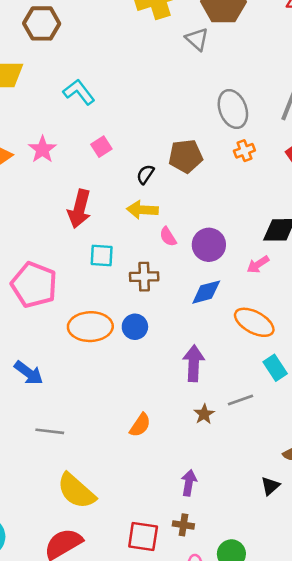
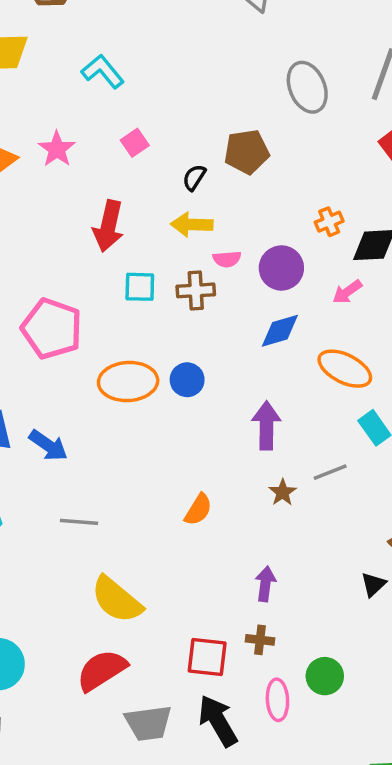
orange cross: (244, 151) -> (329, 222), moved
pink semicircle: (168, 237) -> (227, 259), turned -60
brown cross: (144, 277) -> (196, 290), moved

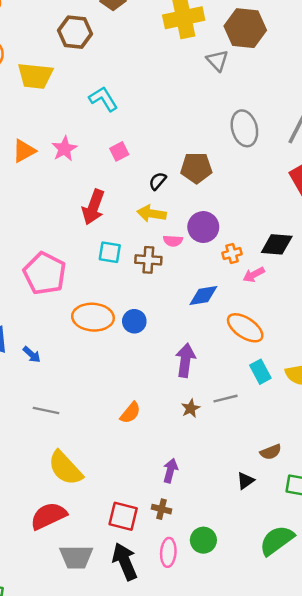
orange cross: (329, 222) -> (232, 253), moved
purple circle: (281, 268) -> (203, 227), moved
blue arrow: (48, 445) -> (32, 354), size x0.7

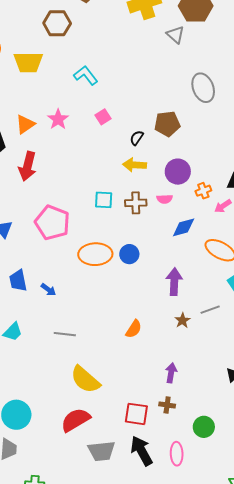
red arrow: (93, 207) -> (28, 166), moved
pink semicircle: (173, 241) -> (165, 199), moved
pink ellipse: (168, 552) -> (177, 454), moved

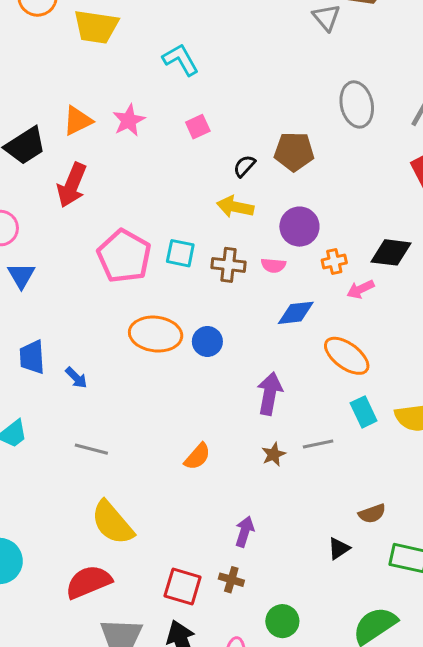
pink pentagon: (52, 223) -> (124, 256), moved

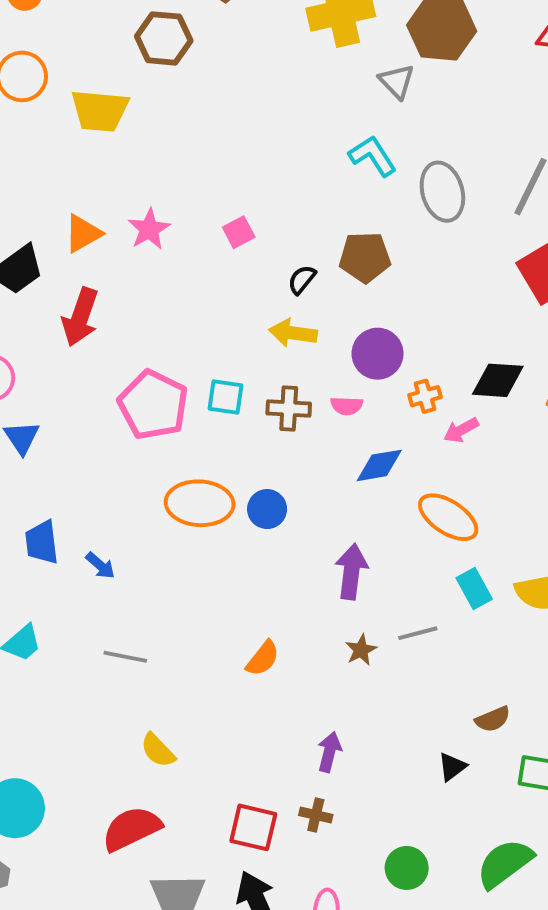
cyan L-shape: (181, 60) -> (373, 156), moved
yellow semicircle: (112, 523) -> (158, 750), size x0.6
green circle: (282, 621) -> (407, 868), moved

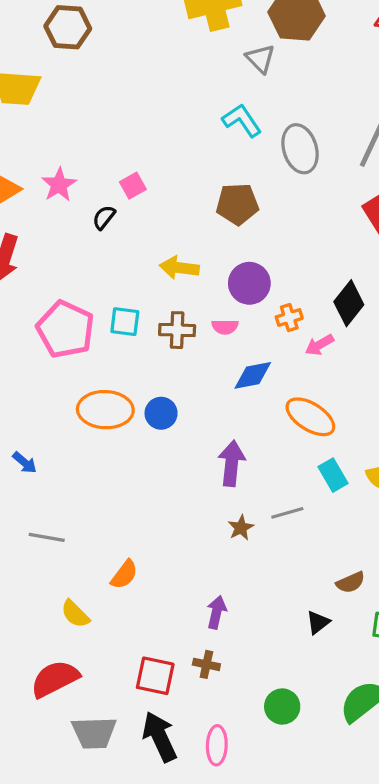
black semicircle: (302, 280) -> (104, 217), moved
black diamond: (498, 380) -> (349, 303), turned -54
orange semicircle: (263, 658) -> (124, 575), moved

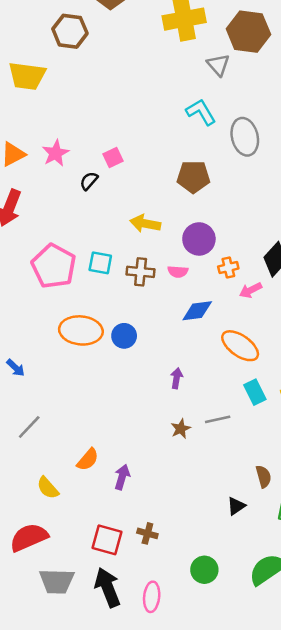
purple arrow: (232, 463) -> (177, 378), size x0.6
gray line: (47, 537) -> (29, 427), turned -60
brown semicircle: (351, 582) -> (263, 476), turned -85
purple arrow: (217, 612) -> (122, 477), moved

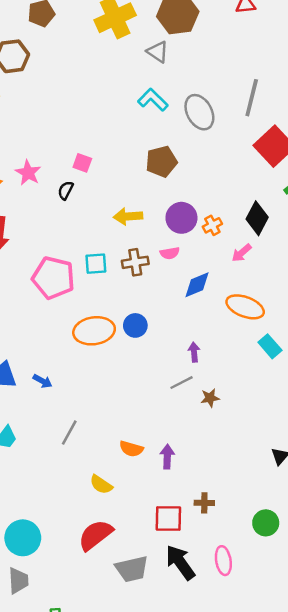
pink square: (113, 157) -> (82, 163), turned -30
orange cross: (228, 268) -> (212, 225), moved
gray line: (218, 419) -> (182, 383), moved
brown star: (181, 429) -> (210, 398), turned 30
orange semicircle: (88, 460) -> (131, 449), turned 80

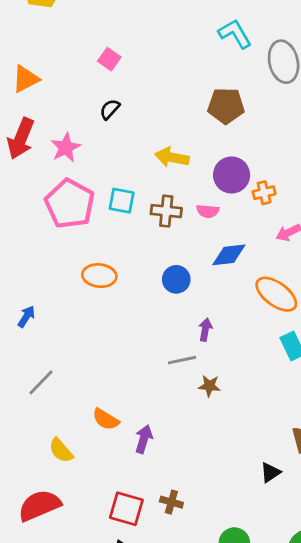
pink square: (82, 163) -> (109, 59), moved
pink star: (28, 173) -> (66, 148), moved
blue circle: (135, 325) -> (176, 279), moved
orange ellipse: (94, 331) -> (99, 276), size x0.7
blue arrow: (43, 381) -> (26, 317), turned -102

